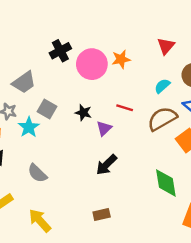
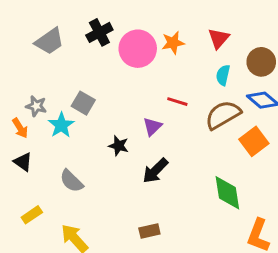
red triangle: (166, 46) -> (219, 38), moved
gray trapezoid: (24, 82) -> (49, 41), moved
cyan semicircle: (162, 86) -> (223, 75), turned -35
black star: (83, 113) -> (119, 146), moved

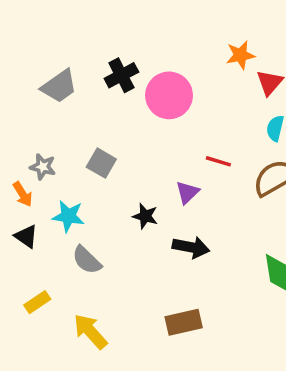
orange star: (173, 43) -> (240, 55), moved
cyan star: (61, 125) -> (68, 216), moved, turned -30
black arrow: (155, 171) -> (191, 247), turned -124
brown rectangle: (149, 231) -> (184, 322), size x1.4

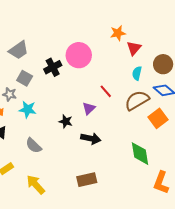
black cross: (121, 75) -> (53, 67), moved
red line: (218, 161) -> (106, 91), turned 32
gray square: (101, 163) -> (25, 78), moved
cyan star: (68, 216) -> (28, 109), moved

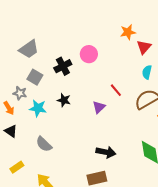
pink circle: (79, 55) -> (89, 54), size x0.7
black star: (66, 121) -> (64, 100), moved
black arrow: (91, 138) -> (106, 152), moved

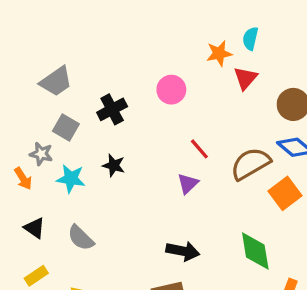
pink circle: (89, 54) -> (171, 90), moved
cyan semicircle: (147, 72) -> (250, 39), moved
purple triangle: (99, 107) -> (188, 184), moved
black triangle: (11, 131) -> (35, 228), moved

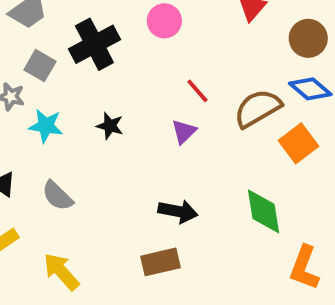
black cross: (112, 109) -> (94, 44), size x1.4
black star: (114, 165) -> (110, 126), moved

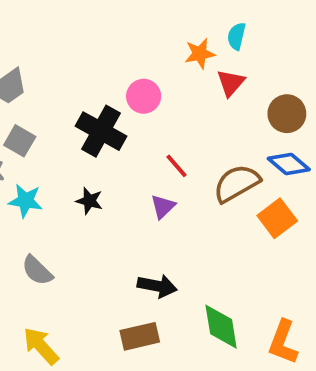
black cross: (94, 44) -> (101, 131), moved, turned -33
green diamond: (264, 211) -> (221, 327), moved

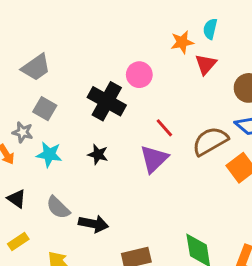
purple triangle: (163, 207) -> (154, 159), size x1.5
black arrow: (157, 286) -> (94, 224), moved

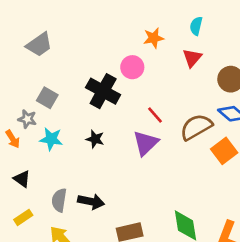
orange star: (182, 42) -> (154, 38), moved
gray trapezoid: (36, 67) -> (39, 45), moved
gray semicircle: (58, 208) -> (59, 200), moved, turned 55

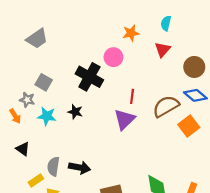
red line: (155, 115) -> (132, 96), turned 48
black star: (95, 139) -> (75, 112), moved
yellow rectangle: (23, 217) -> (36, 181), moved

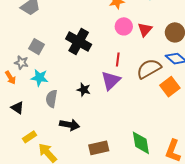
red triangle: (163, 49) -> (145, 29), moved
pink circle: (113, 57) -> (124, 26), moved
black star: (75, 112) -> (84, 90), moved
gray semicircle: (53, 166) -> (52, 99), moved

